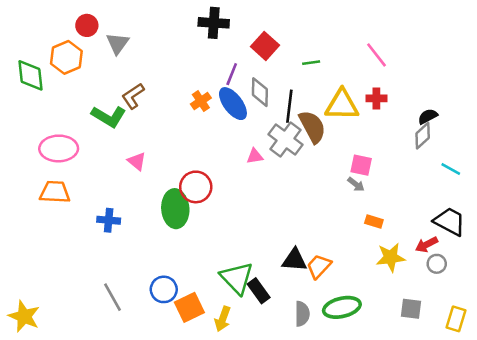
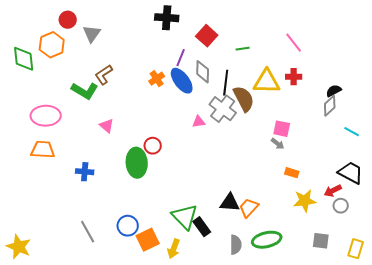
red circle: (196, 187) -> (153, 146), size x0.7

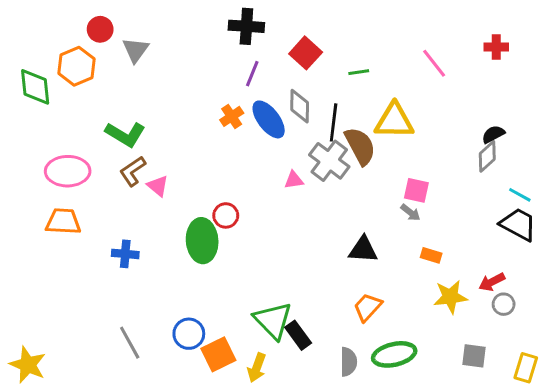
purple line: (181, 58) -> (252, 74), moved
brown L-shape: (104, 75) -> (133, 171), moved
red cross: (294, 77) -> (496, 47), moved
black trapezoid: (351, 173) -> (518, 224), moved
black triangle: (230, 203) -> (363, 249), moved

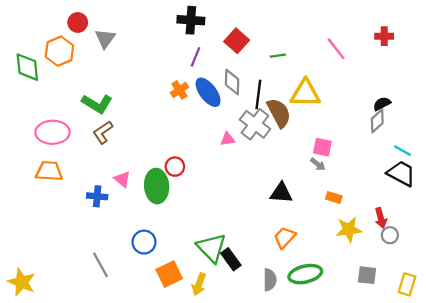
pink triangle: (158, 186) -> (122, 179), moved
red arrow: (492, 282) -> (381, 218), turned -78
blue circle: (189, 334) -> (144, 242), moved

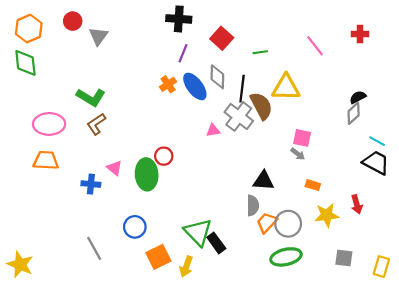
orange hexagon: (59, 51) -> (29, 29), moved
gray circle: (390, 235) -> (288, 224), moved, size x1.6
gray semicircle: (270, 280) -> (253, 205), moved

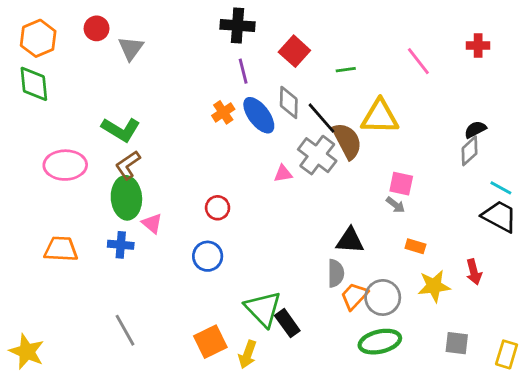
purple line: (183, 53) -> (243, 71), turned -36
black line: (242, 89) -> (321, 118), turned -48
orange trapezoid: (46, 160) -> (61, 249), moved
green ellipse: (147, 174) -> (126, 198), moved
blue circle: (135, 227) -> (208, 256), moved

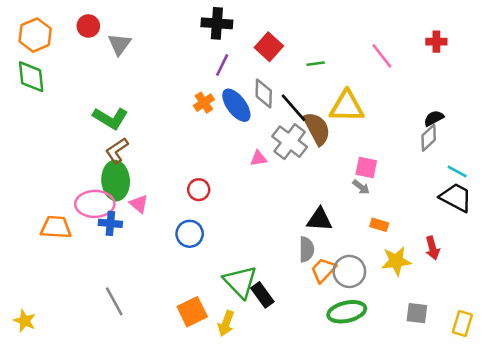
purple line: (243, 71) -> (222, 65), turned 40
pink ellipse: (65, 165) -> (95, 204), moved
yellow star: (27, 352) -> (25, 321), size x0.7

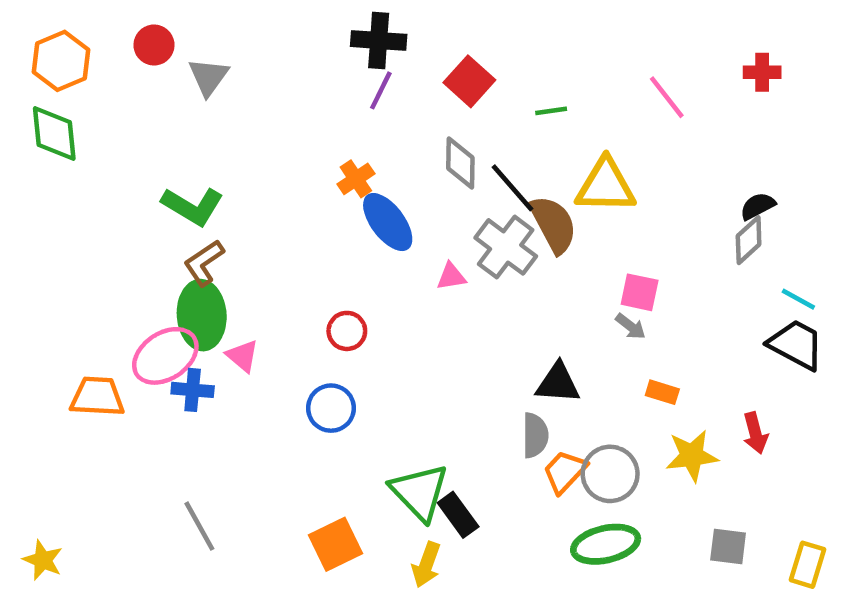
purple line: (222, 65) -> (381, 90), moved
blue ellipse: (236, 105) -> (388, 222), moved
pink ellipse: (95, 204) -> (165, 356), turned -33
yellow arrow: (226, 323) -> (426, 565), moved

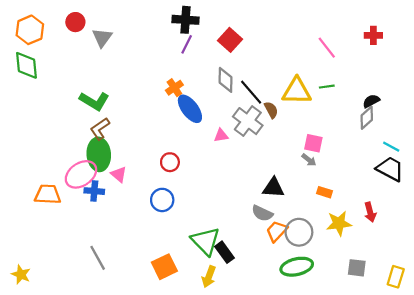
green line: (551, 111) -> (327, 87), moved
brown semicircle: (553, 224) -> (271, 110), size x0.6
gray semicircle: (535, 435) -> (262, 213), turned 115

